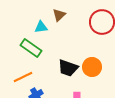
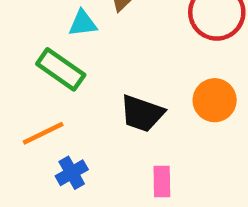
orange circle: (92, 67) -> (215, 100), moved

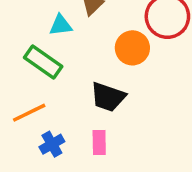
orange circle: (215, 100) -> (132, 48), moved
pink rectangle: (162, 182) -> (99, 142), moved

